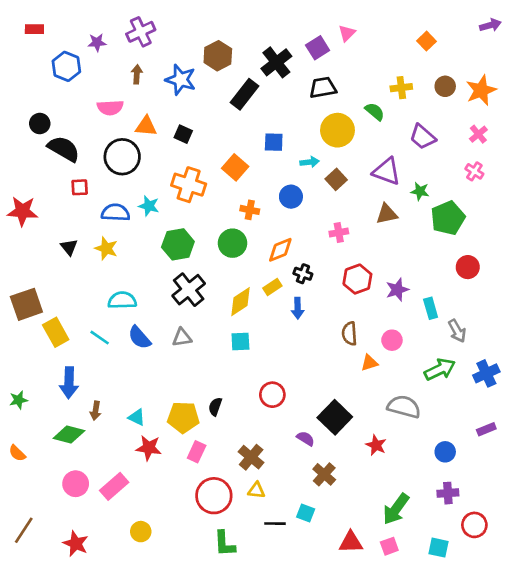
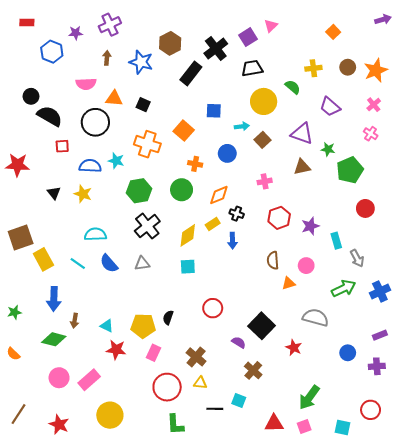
purple cross: (448, 493) -> (377, 366), moved
yellow circle: (141, 532) -> (110, 415), size x1.6

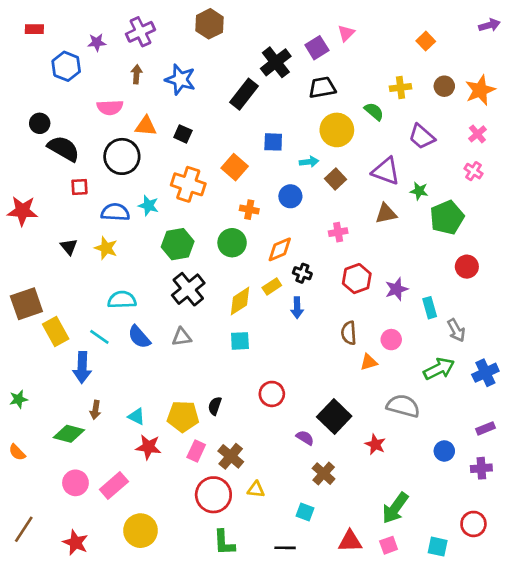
brown hexagon: (170, 43) -> (209, 24), moved
blue arrow: (54, 299) -> (82, 367), moved
brown cross: (196, 357) -> (231, 456), moved
black line: (215, 409) -> (285, 548), moved

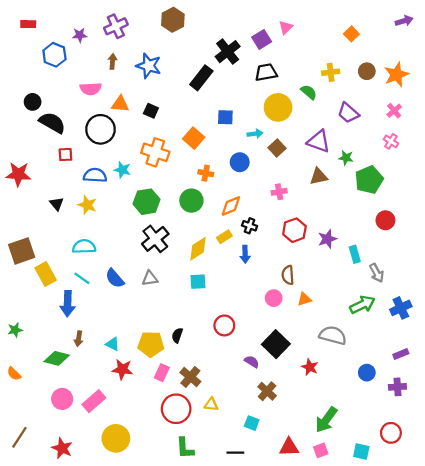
cyan semicircle: (122, 300) -> (84, 247), moved
pink circle: (391, 340) -> (274, 298), moved

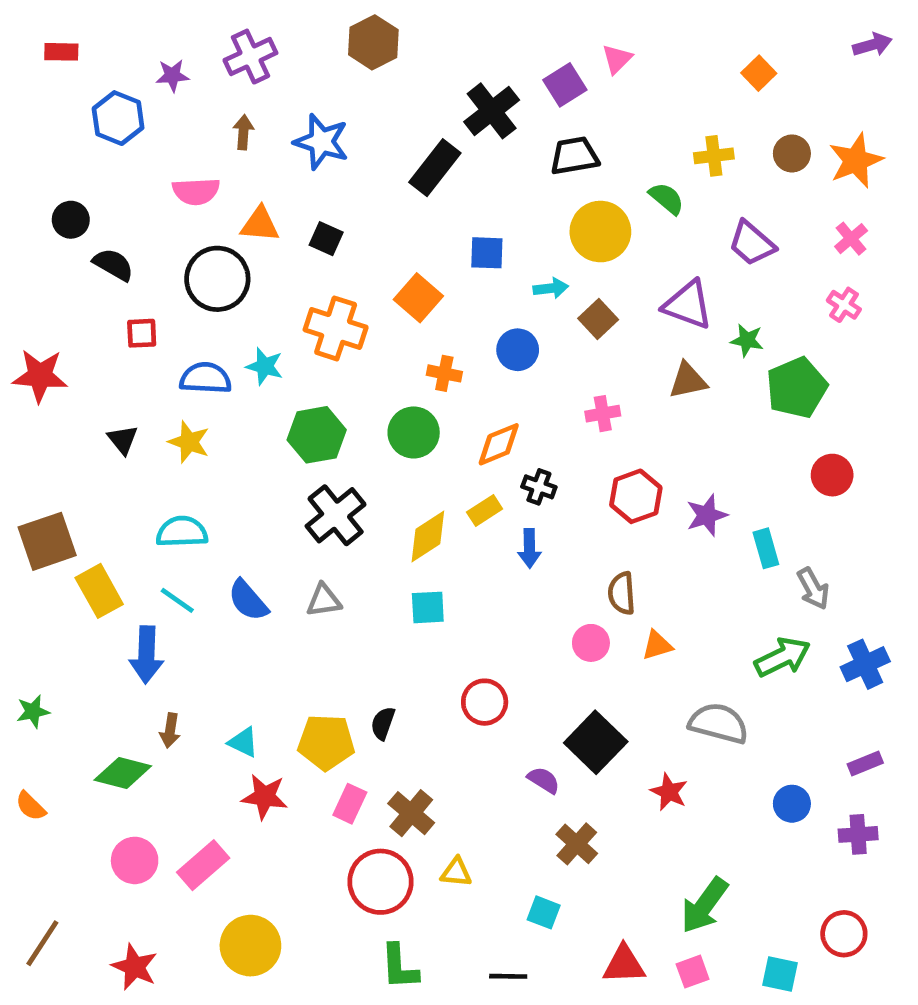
black semicircle: (52, 123) -> (113, 265), size x0.7

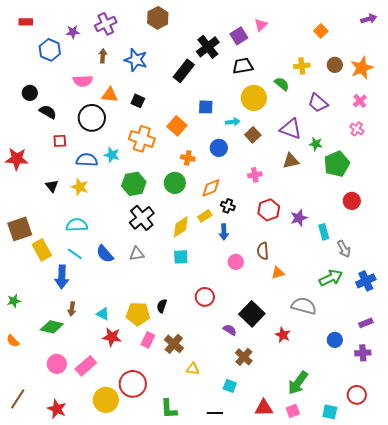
pink circle: (591, 643) -> (236, 262), moved
red circle: (381, 882) -> (133, 384), moved

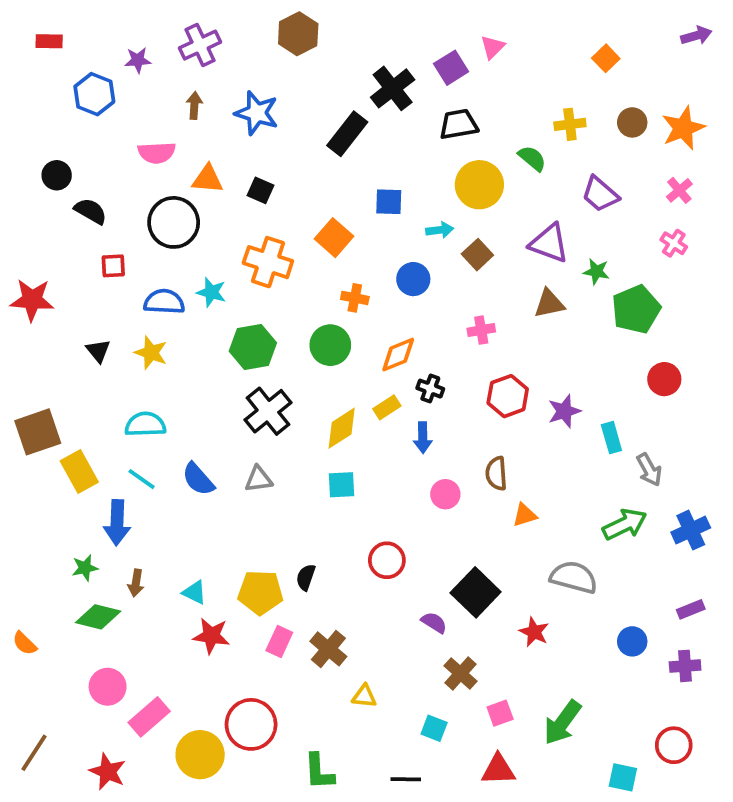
green star: (14, 301) -> (85, 568), moved
pink rectangle: (86, 366) -> (149, 717), moved
pink square: (293, 411) -> (500, 713), moved

